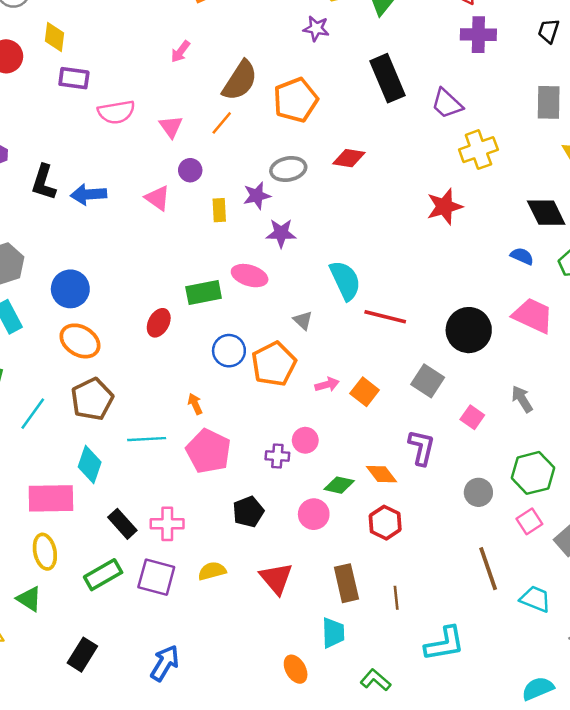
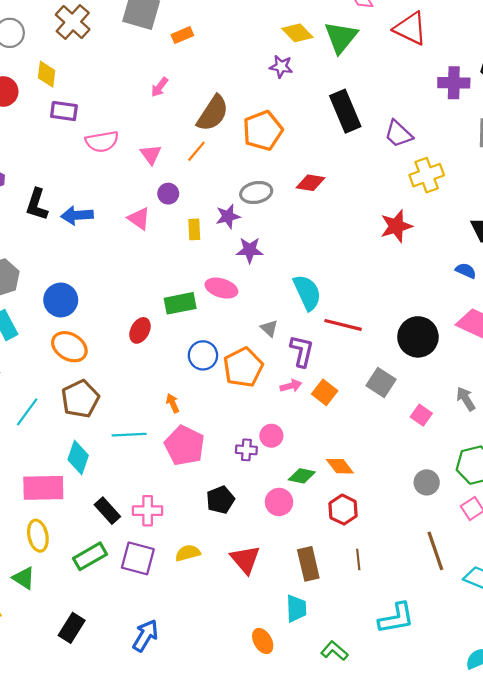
purple cross: (478, 35) -> (454, 83), moved
purple L-shape: (422, 448) -> (302, 351), moved
brown line: (396, 598) -> (358, 560), moved

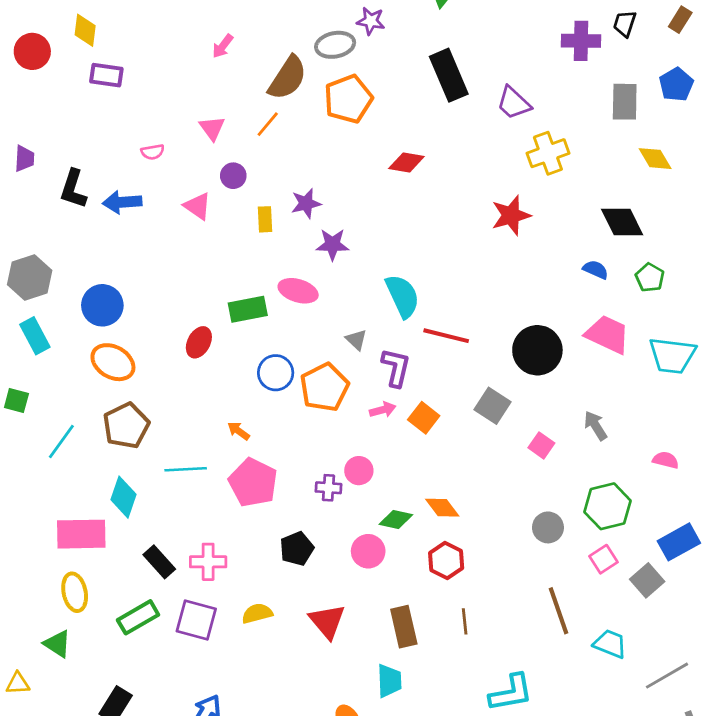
pink semicircle: (102, 141) -> (153, 152), moved, size x0.6
gray ellipse: (256, 193) -> (335, 45), moved
orange arrow: (173, 403) -> (239, 431), turned -30

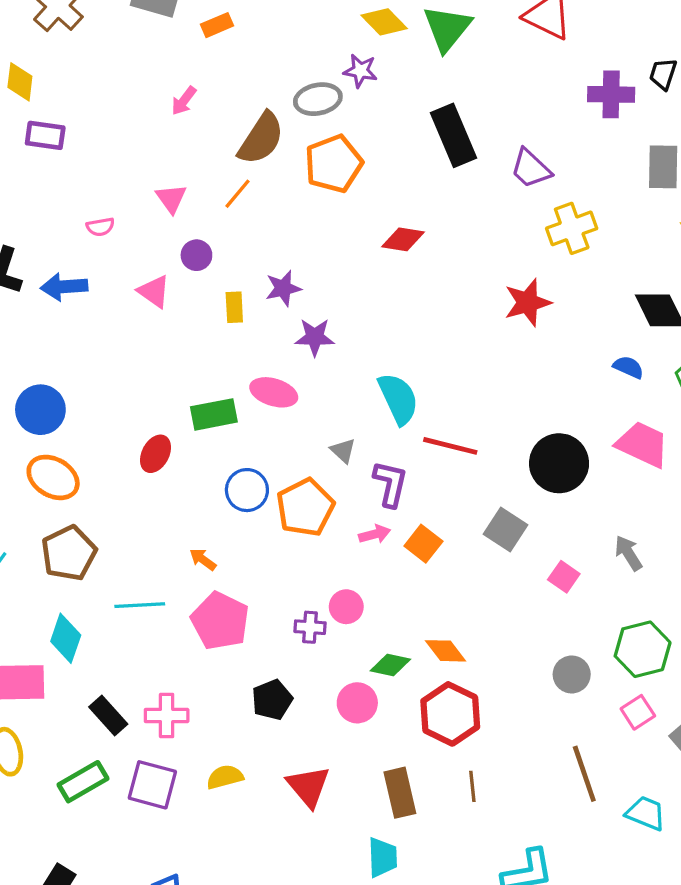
red hexagon: (446, 560) -> (450, 714), size x1.4

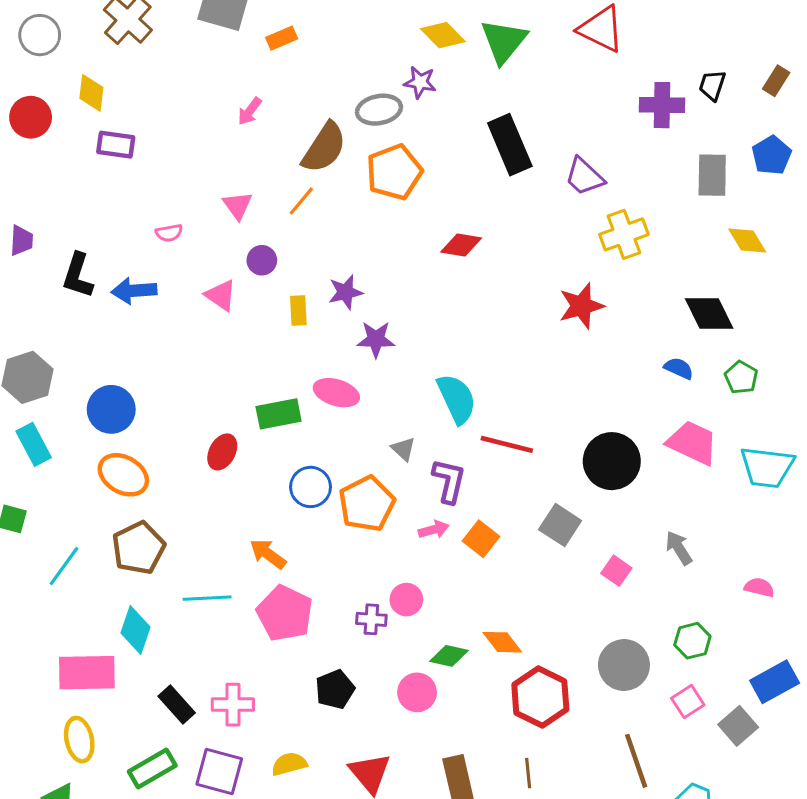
orange arrow: (203, 559) -> (268, 554), size x1.4
green hexagon: (643, 649) -> (692, 641), size x0.7
gray circle: (572, 674) -> (624, 665), size x1.4
red hexagon: (450, 714) -> (540, 697), moved

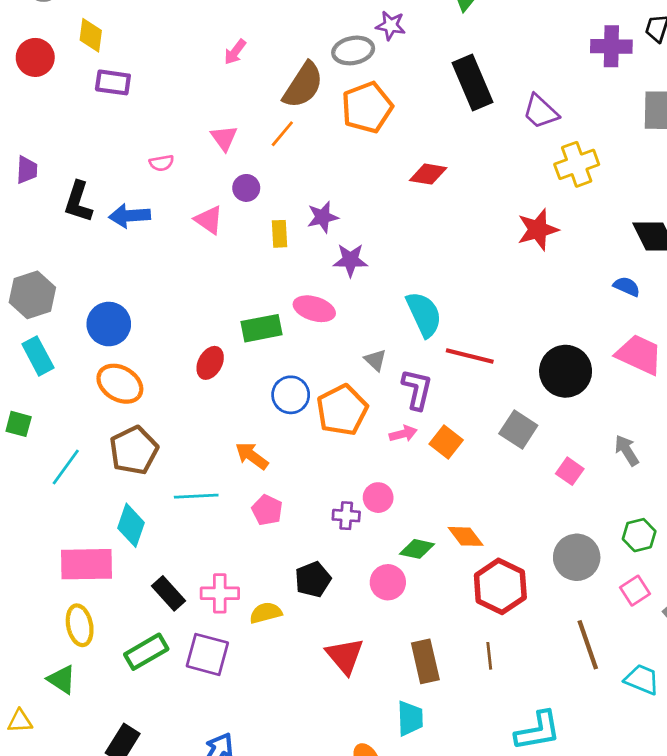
pink pentagon: (285, 613) -> (267, 510), size x0.6
yellow semicircle: (289, 764) -> (266, 613), moved

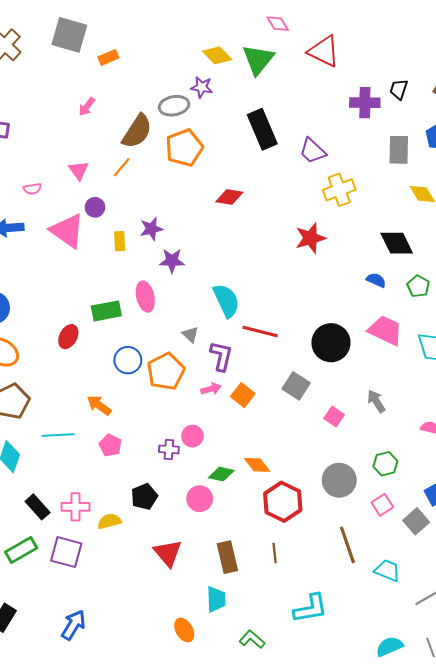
pink triangle: (209, 220) -> (67, 231), size x1.6
pink ellipse: (314, 309) -> (145, 297), turned 60

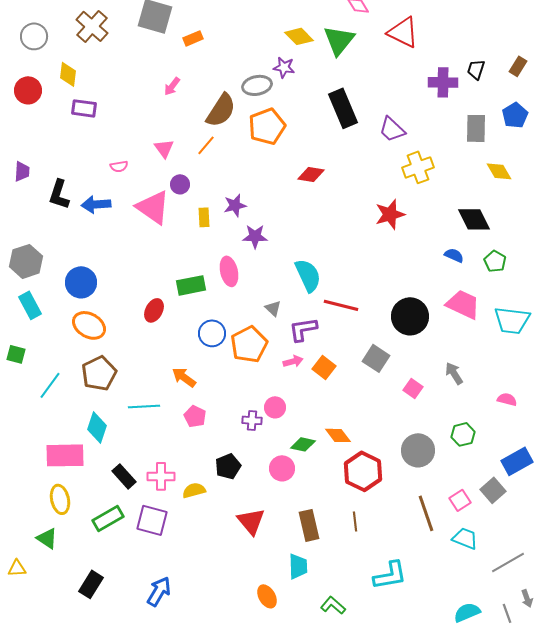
purple L-shape: (221, 356) -> (303, 329), turned -112
pink square: (382, 505) -> (460, 500), moved

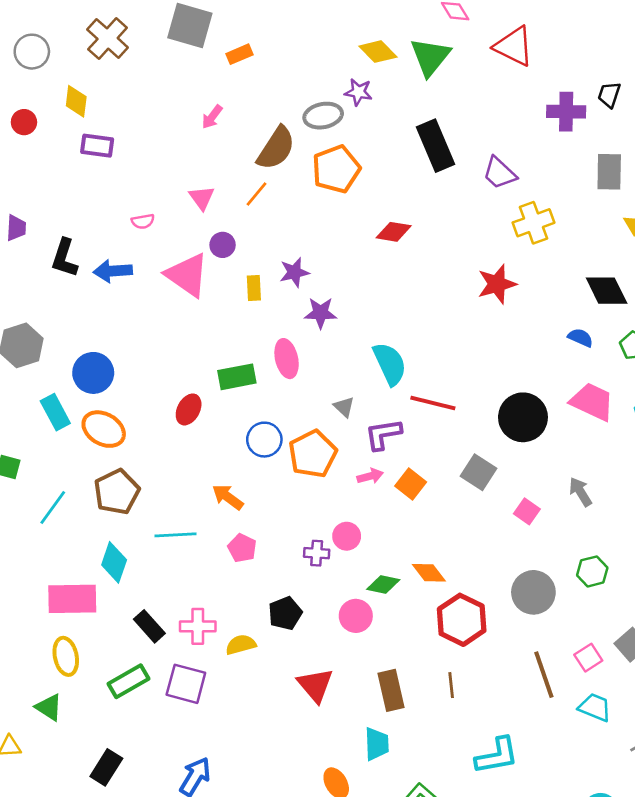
red circle: (28, 90) -> (24, 122), size x0.7
cyan rectangle: (30, 305) -> (55, 412), moved

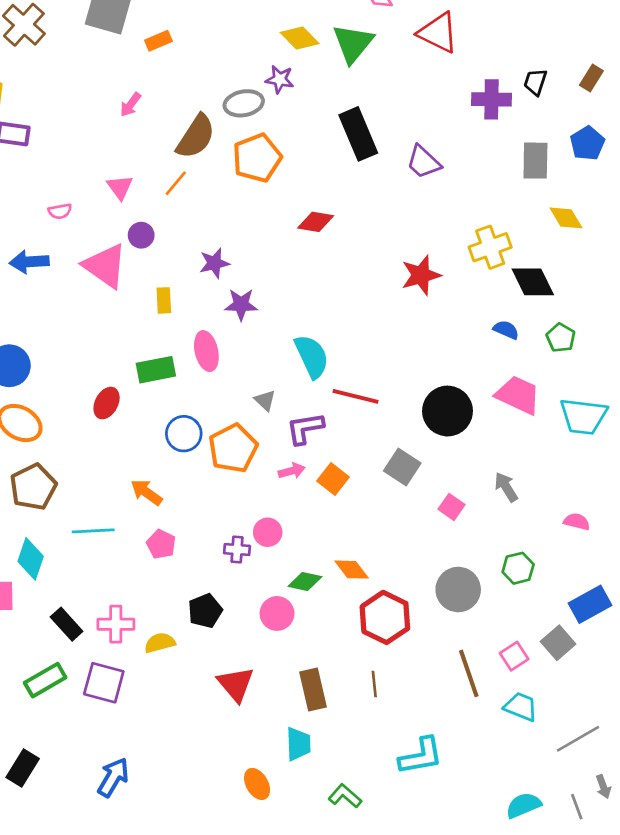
yellow cross: (533, 223) -> (490, 247), moved
yellow rectangle: (254, 288) -> (164, 300), moved

